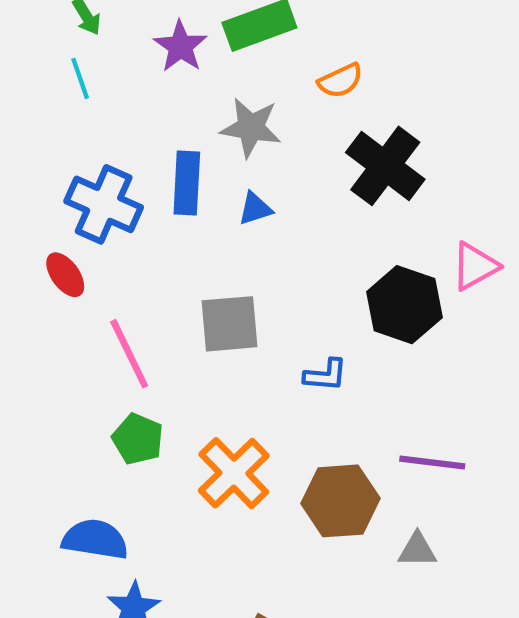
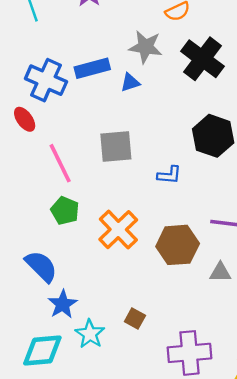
gray star: (251, 128) -> (146, 47), moved
blue rectangle: (187, 183) -> (92, 68), turned 72
blue semicircle: (95, 539) -> (41, 266), turned 36

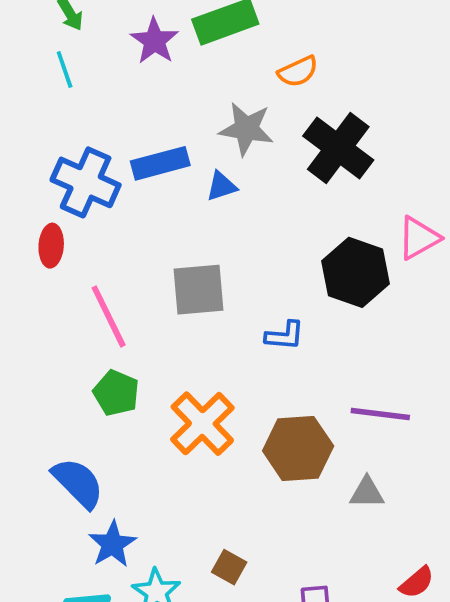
red ellipse: (25, 119) -> (51, 246), turned 40

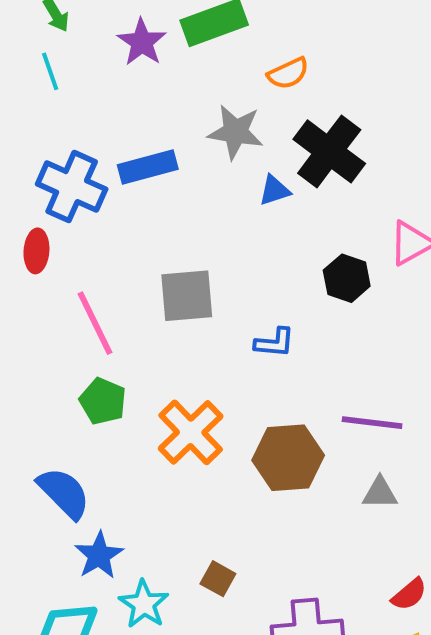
blue triangle: (221, 186) -> (275, 190), moved
black hexagon: (355, 272) -> (347, 278), size x0.7
gray triangle: (367, 492) -> (380, 493), moved

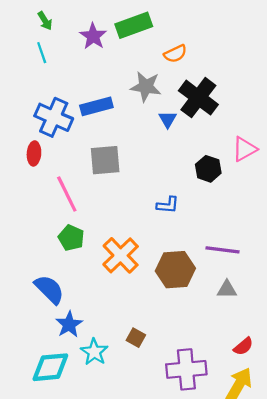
blue triangle: (275, 190) -> (168, 119), turned -42
gray square: (187, 296) -> (105, 160), moved

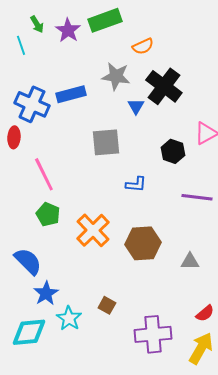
green arrow: (45, 21) -> (37, 24), moved
gray square: (105, 160) -> (106, 142), moved
purple line: (223, 250) -> (197, 197), moved

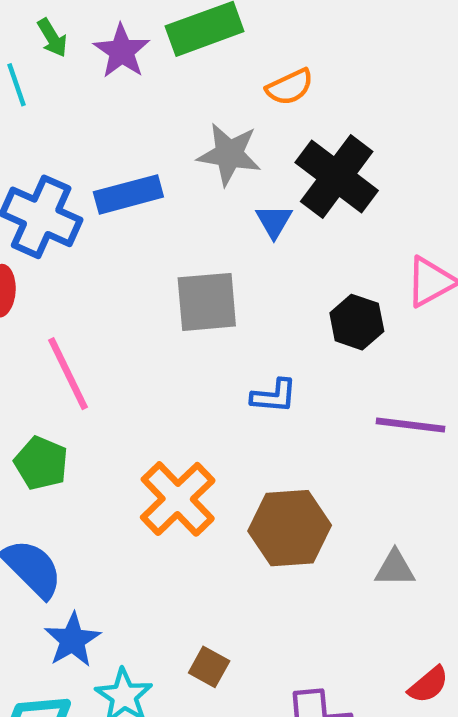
green pentagon: (48, 214) -> (41, 463), moved

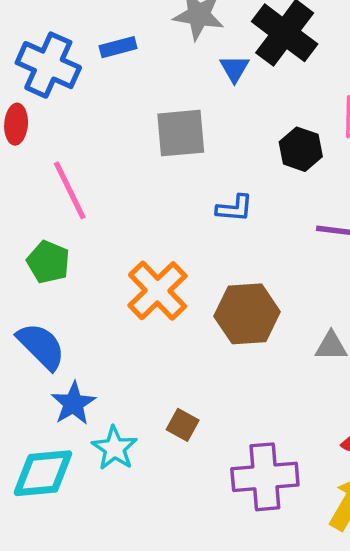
blue rectangle: (128, 194) -> (118, 47), size x0.7

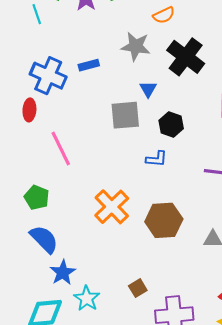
blue triangle: (234, 69) -> (148, 89), moved
black hexagon: (301, 149) -> (171, 125), moved
green pentagon: (48, 262) -> (37, 197), moved
brown square: (183, 425) -> (138, 288), moved, turned 30

